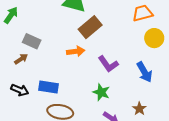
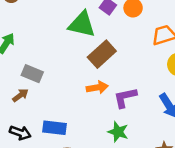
orange arrow: (76, 51) -> (97, 87), moved
purple L-shape: (108, 64) -> (125, 98), turned 115

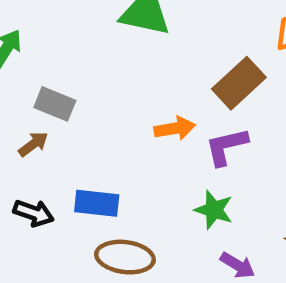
brown rectangle: (102, 54) -> (239, 83), moved

